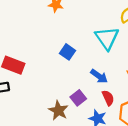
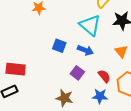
blue arrow: (99, 76) -> (85, 50), moved
purple square: (78, 98) -> (77, 73), moved

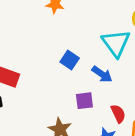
purple square: (77, 73) -> (84, 101), turned 32

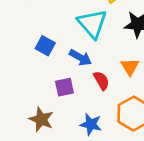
red semicircle: (118, 114) -> (101, 81), moved

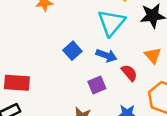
cyan triangle: (92, 24) -> (111, 23), turned 32
blue square: (45, 46) -> (72, 51), turned 30

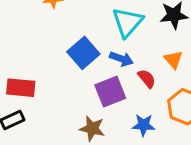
blue square: (72, 51) -> (83, 53), size x1.5
purple square: (97, 85) -> (110, 92), size x1.5

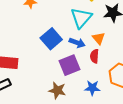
orange triangle: (173, 60) -> (99, 38), moved
red semicircle: (147, 79) -> (94, 56), turned -136

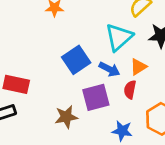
orange triangle: (99, 38) -> (138, 67), turned 32
brown star: (57, 90) -> (66, 117), moved, turned -30

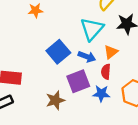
blue star: (122, 131) -> (101, 94), moved

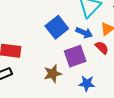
red semicircle: (106, 72) -> (102, 48), turned 128
blue star: (101, 94) -> (87, 83), moved

